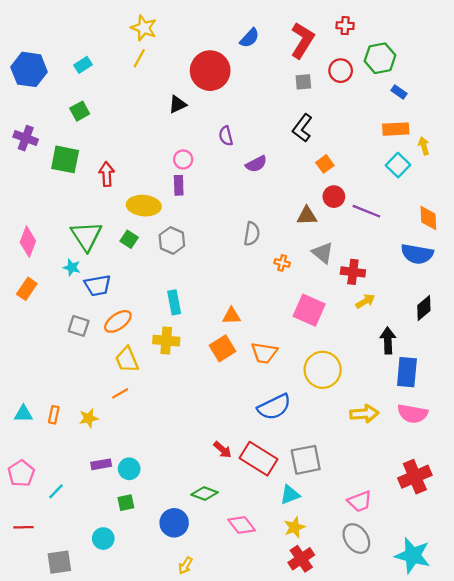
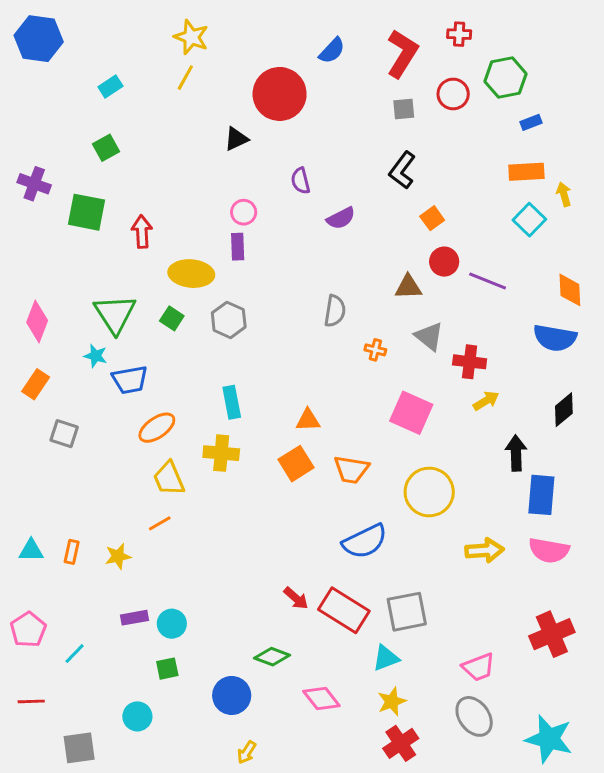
blue hexagon: (29, 69) -> (39, 39), moved
blue rectangle: (399, 92) -> (531, 122), turned -56
gray square: (79, 326) -> (64, 434), moved

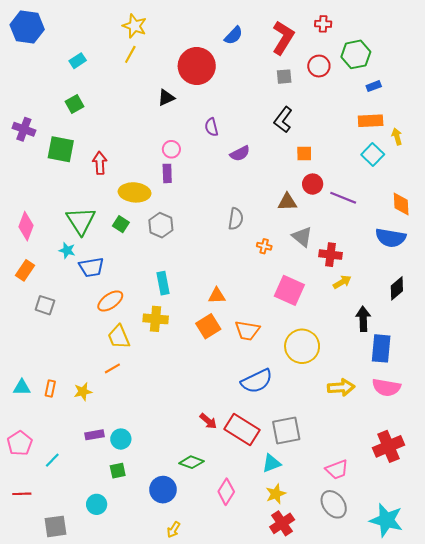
orange square: (432, 218) -> (304, 153), turned 35
pink diamond: (321, 698) -> (226, 492), turned 70

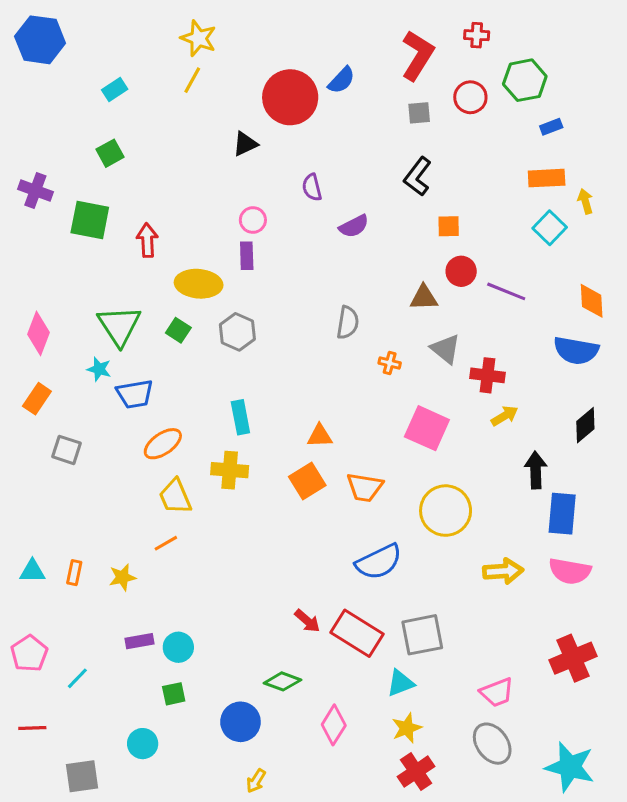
blue semicircle: (234, 35) -> (341, 80), moved

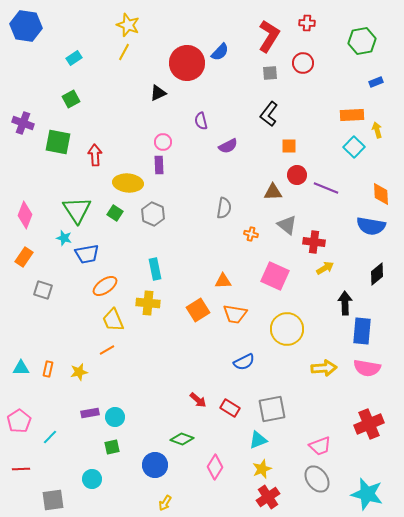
green hexagon: (525, 80) -> (362, 41), moved
blue rectangle: (551, 127) -> (376, 82), moved
orange triangle: (320, 436) -> (223, 281), moved
blue semicircle: (379, 562) -> (244, 362), size x0.7
red rectangle: (357, 633) -> (230, 408), size x0.6

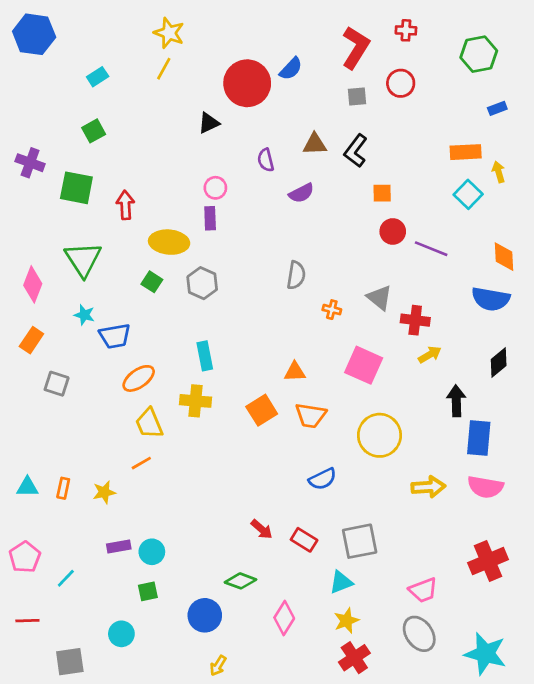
brown triangle: (273, 192) -> (315, 144), moved
green triangle: (77, 210) -> (83, 259), moved

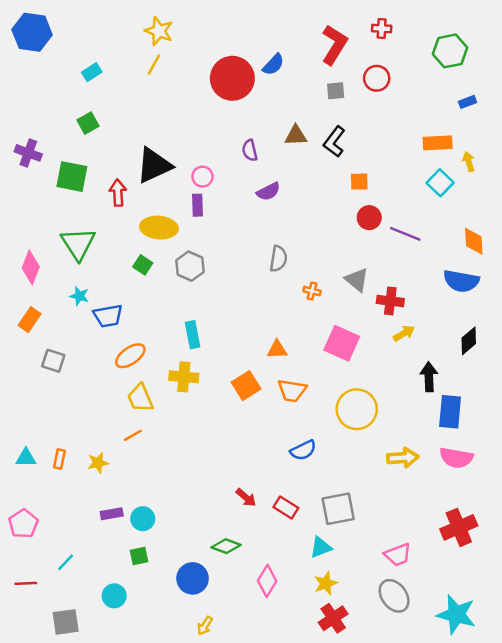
black triangle: (209, 123) -> (154, 165), moved, size x1.8
purple semicircle: (301, 193) -> (268, 191), moved
cyan line: (66, 578) -> (66, 562), moved

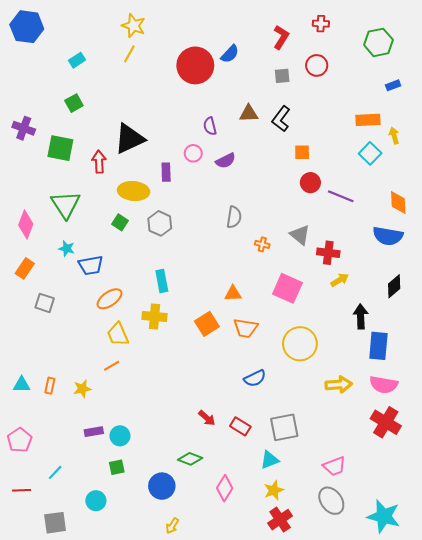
red L-shape: (334, 45) -> (281, 37), size x0.7
pink circle: (202, 177) -> (193, 153), moved
red cross: (459, 527) -> (386, 422), moved, turned -36

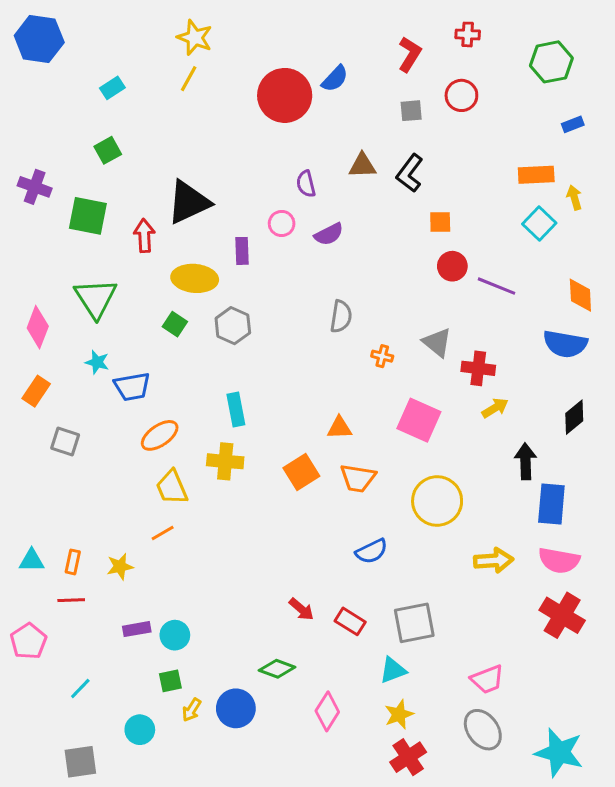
red line: (22, 490) -> (71, 600), moved
yellow arrow: (172, 526) -> (192, 710), moved

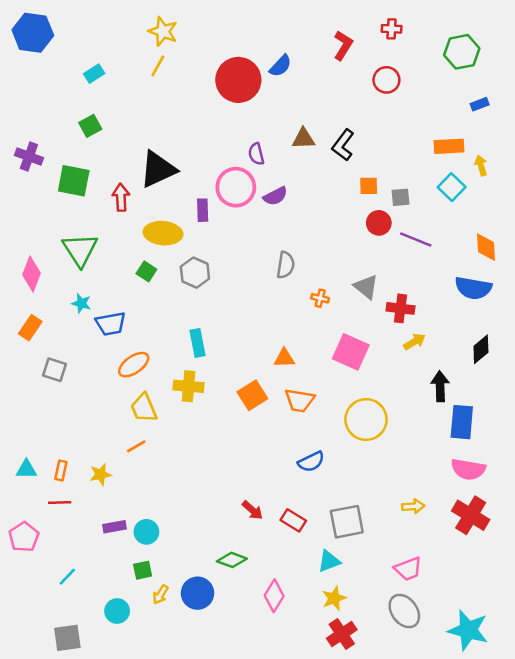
gray square: (411, 111) -> (400, 197), moved
pink circle: (282, 224) -> (236, 187), size x1.8
yellow arrow: (494, 560) -> (413, 506), moved, size x0.7

